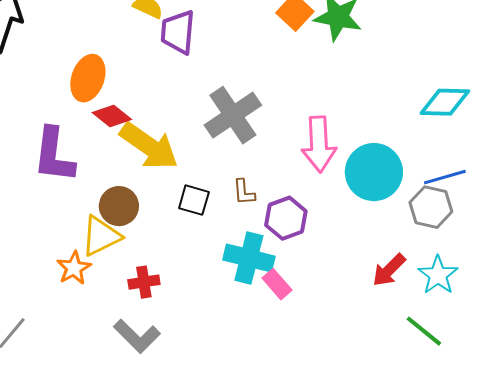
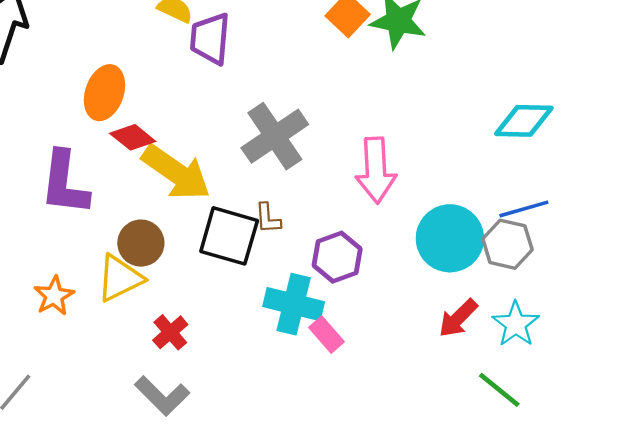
cyan circle: (374, 172) -> (450, 238), moved
brown L-shape: (244, 192) -> (268, 218), moved
black square: (194, 200) -> (229, 236), size x1.6
orange star: (74, 268) -> (54, 296), moved
red cross: (144, 282) -> (170, 332), turned -32

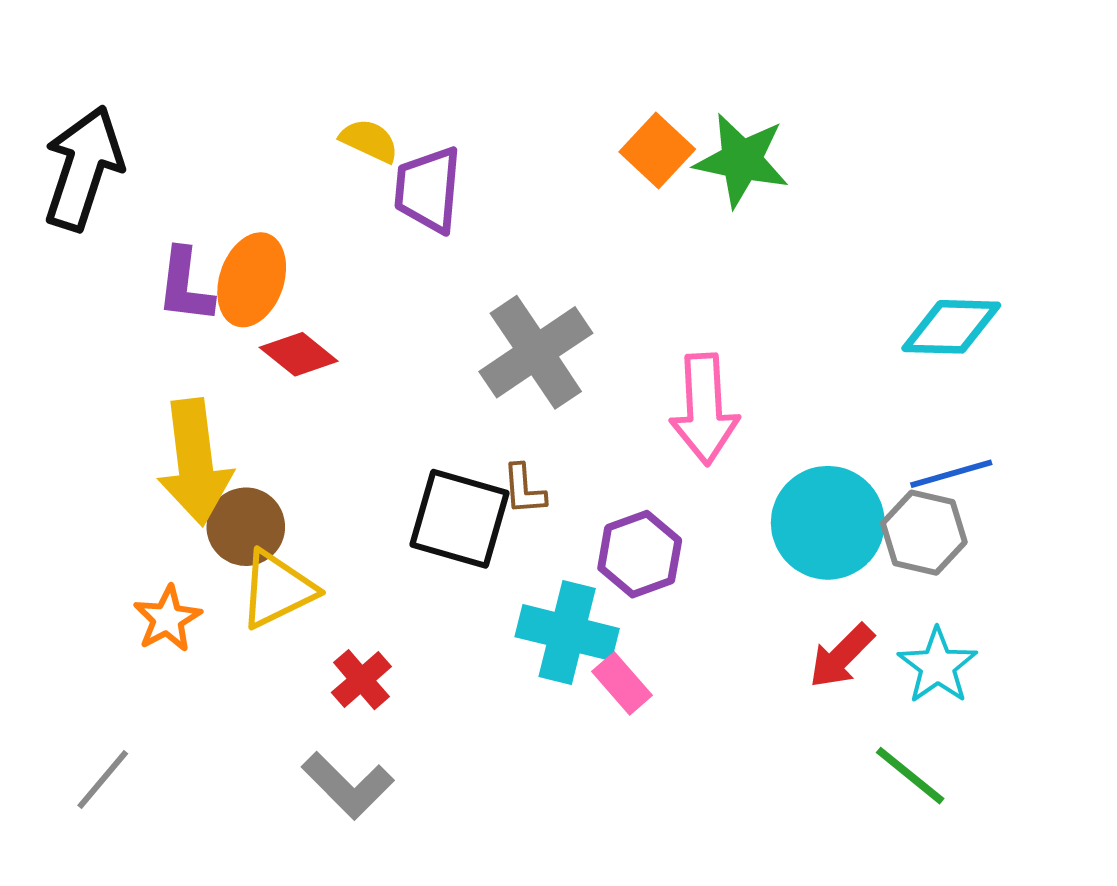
yellow arrow: (176, 173) -> (195, 462), moved, turned 48
purple L-shape: (65, 183) -> (185, 286), moved, size x0.7
brown circle: (141, 243) -> (246, 527), moved

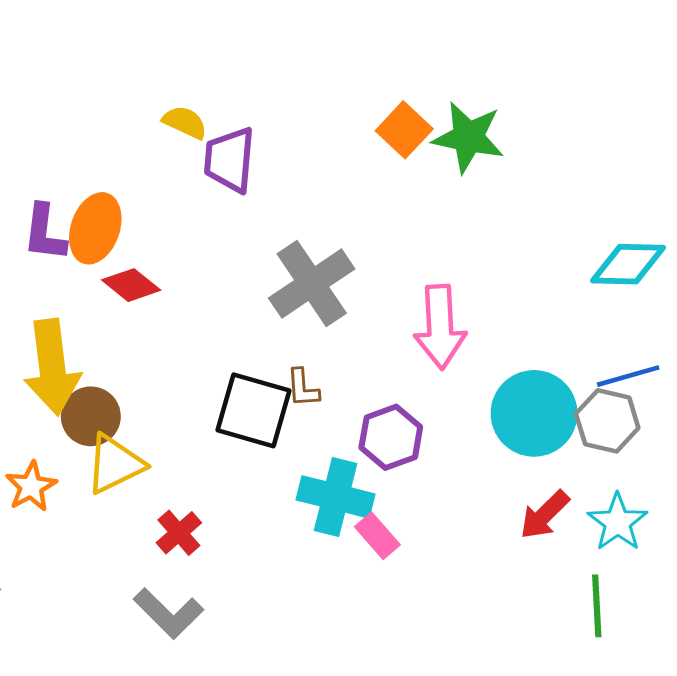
green line: (910, 776) -> (597, 606), turned 48

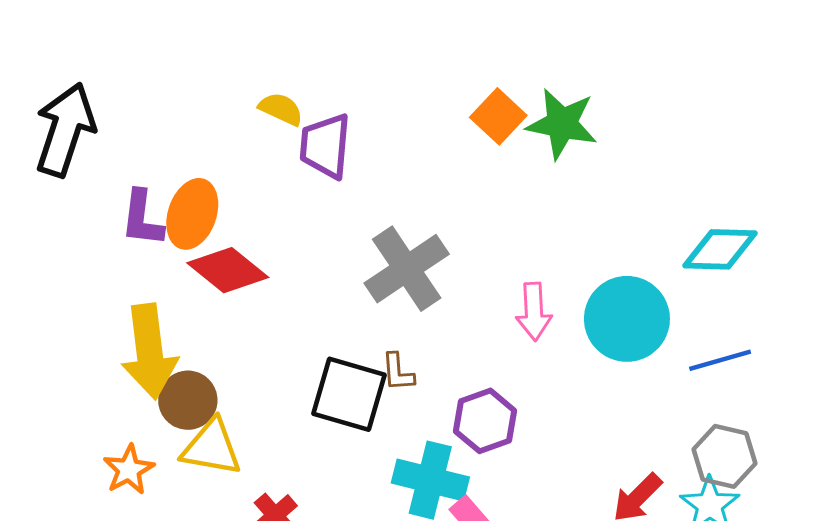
red diamond: (131, 285) -> (228, 270), size x1.4
pink arrow: (440, 327) -> (534, 311), size x0.7
cyan circle: (534, 413) -> (627, 319), moved
gray hexagon: (607, 421) -> (724, 456), moved
yellow triangle: (115, 464) -> (211, 448), turned 36

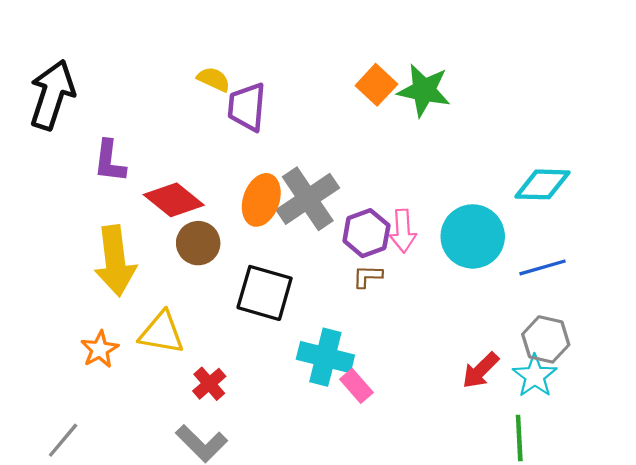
orange ellipse: (192, 214) -> (261, 200), moved
brown L-shape: (398, 372) -> (368, 276), moved, turned 96
brown circle: (188, 400) -> (198, 243), moved
purple hexagon: (485, 421) -> (366, 233), moved

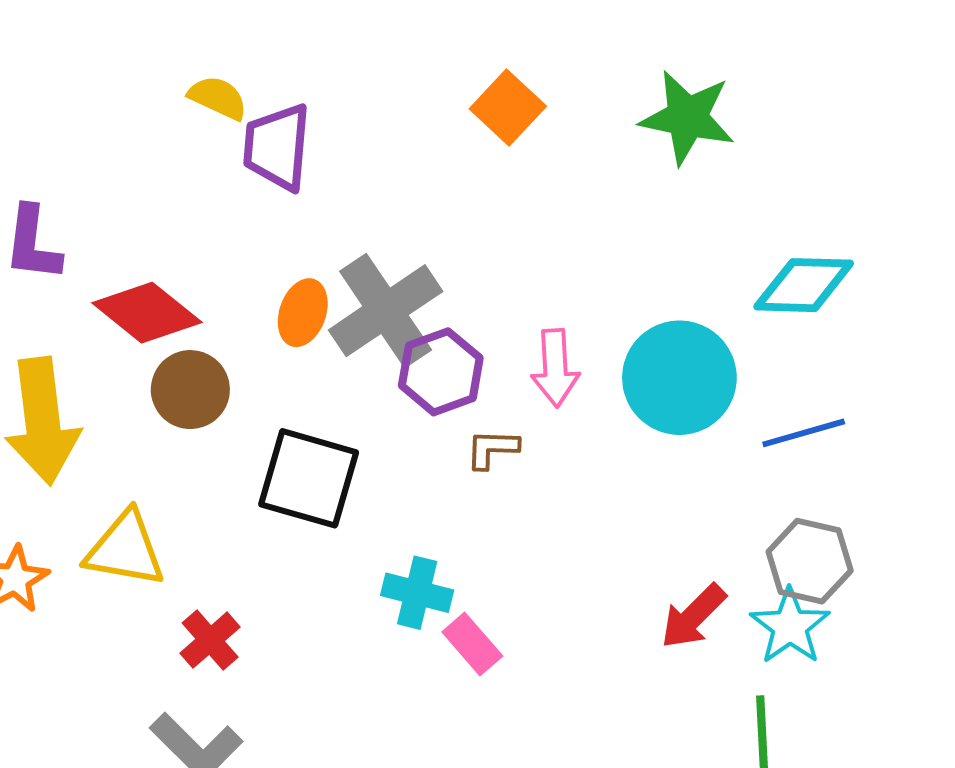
green star: (424, 90) -> (687, 117), moved
orange ellipse: (261, 200) -> (303, 313), size x0.7
purple hexagon: (366, 233) -> (441, 372), moved
cyan cross: (325, 357) -> (417, 593), size x0.7

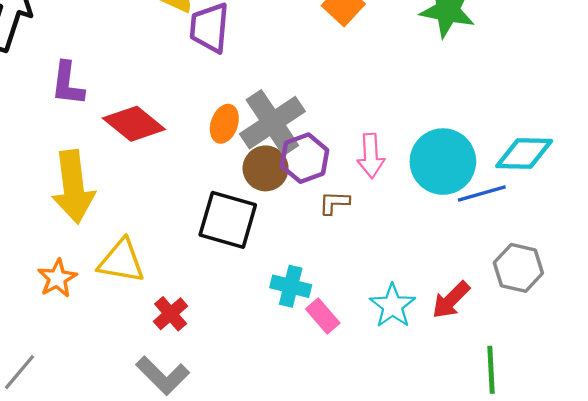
cyan diamond: (804, 285) -> (524, 154), moved
brown circle: (190, 390) -> (266, 168), moved
blue line: (804, 433) -> (482, 194), moved
cyan star: (790, 626) -> (393, 306), moved

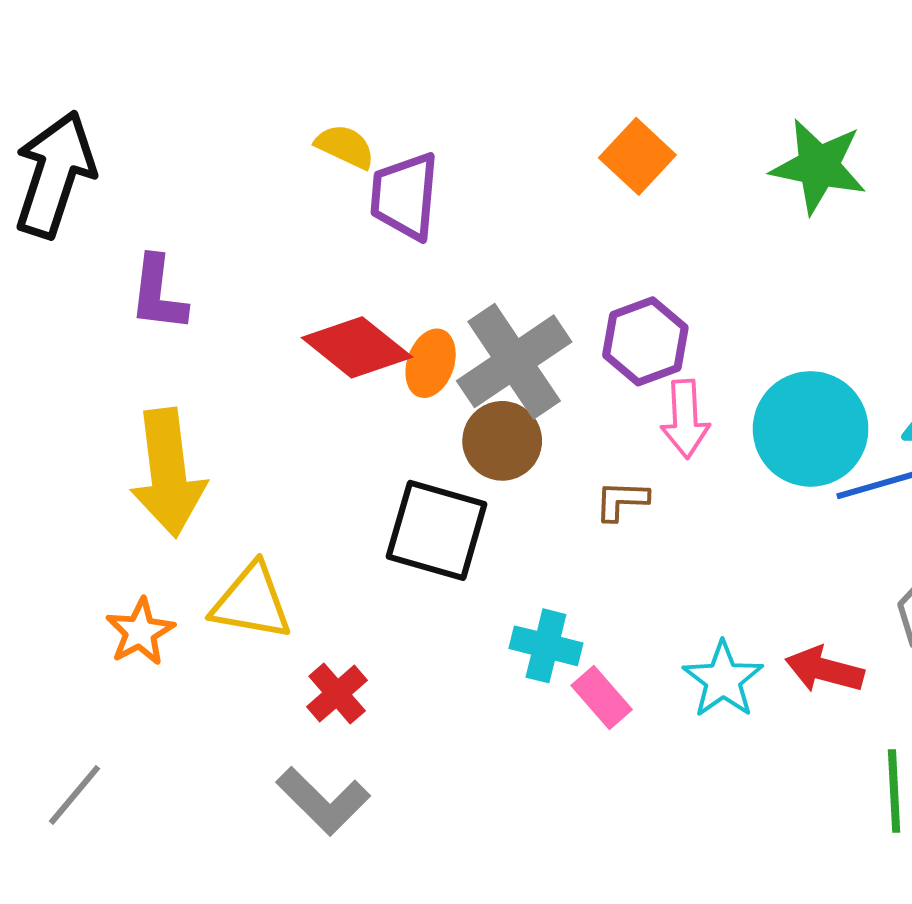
red diamond: (134, 124) -> (357, 347), moved
purple hexagon: (304, 158) -> (645, 341), moved
red arrow: (451, 300) -> (824, 670), turned 60

